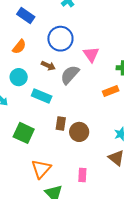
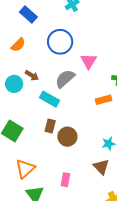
brown arrow: (48, 66) -> (32, 75), moved
cyan circle: (19, 77) -> (14, 84), moved
cyan rectangle: (42, 96) -> (49, 99), moved

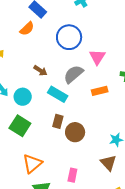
orange semicircle: (18, 45) -> (27, 29), moved
cyan circle: (14, 84) -> (23, 97), moved
orange rectangle: (104, 100) -> (100, 91), moved

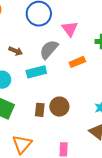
cyan rectangle: (58, 94) -> (36, 72), turned -36
brown rectangle: (58, 121) -> (40, 110), moved

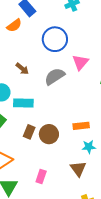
orange rectangle: (77, 62) -> (81, 126), moved
cyan rectangle: (36, 72) -> (23, 103), moved

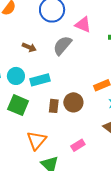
pink triangle: (80, 62) -> (83, 25), turned -30
pink rectangle: (41, 177) -> (78, 145), turned 56

